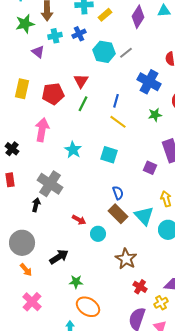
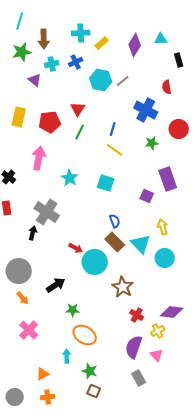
cyan circle: (98, 234) -> (95, 262), size x1.6

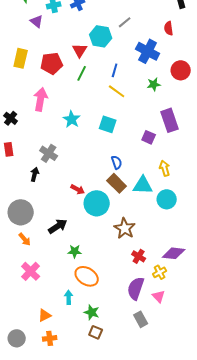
cyan hexagon: (101, 80) -> (101, 36), moved
gray cross: (47, 212) -> (49, 153), size x0.7
cyan triangle: (141, 244) -> (143, 185), turned -45

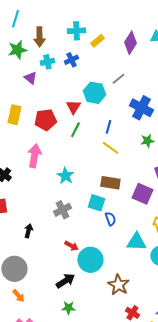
cyan square: (108, 124) -> (96, 203), moved
purple square: (149, 137) -> (142, 194), size x1.5
gray cross: (49, 153) -> (62, 210), moved, turned 30
brown rectangle: (117, 183) -> (110, 183), moved, turned -36
black arrow: (58, 226) -> (65, 281), moved

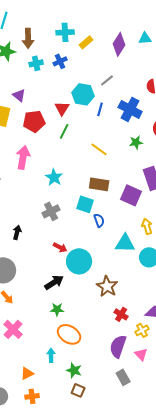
purple triangle: (30, 78) -> (19, 95), moved
blue line: (108, 127) -> (100, 109), moved

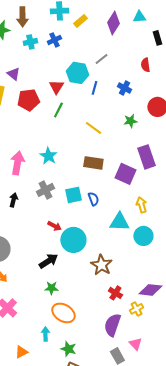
blue cross: (130, 109) -> (124, 88), size x0.6
pink arrow: (23, 157) -> (17, 163), moved
cyan square: (85, 204) -> (73, 195), moved, turned -30
black arrow: (17, 232) -> (13, 200), moved
pink triangle: (141, 354) -> (135, 344), moved

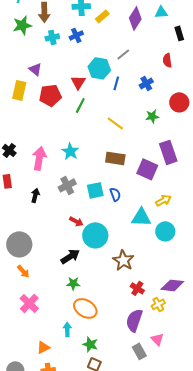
blue cross: (124, 88) -> (146, 83), turned 32
yellow arrow: (141, 205) -> (163, 200), turned 77

